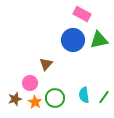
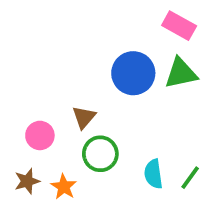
pink rectangle: (82, 14) -> (179, 26), moved
pink circle: (30, 83) -> (40, 135), moved
green circle: (55, 98) -> (100, 154), moved

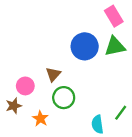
pink rectangle: (179, 26) -> (114, 16), turned 30
cyan semicircle: (153, 174) -> (97, 124), moved
brown star: (27, 181) -> (14, 106), moved

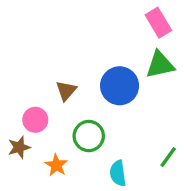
blue circle: (85, 46) -> (120, 86), moved
brown triangle: (53, 74) -> (66, 91), moved
cyan semicircle: (97, 124) -> (118, 173), moved

